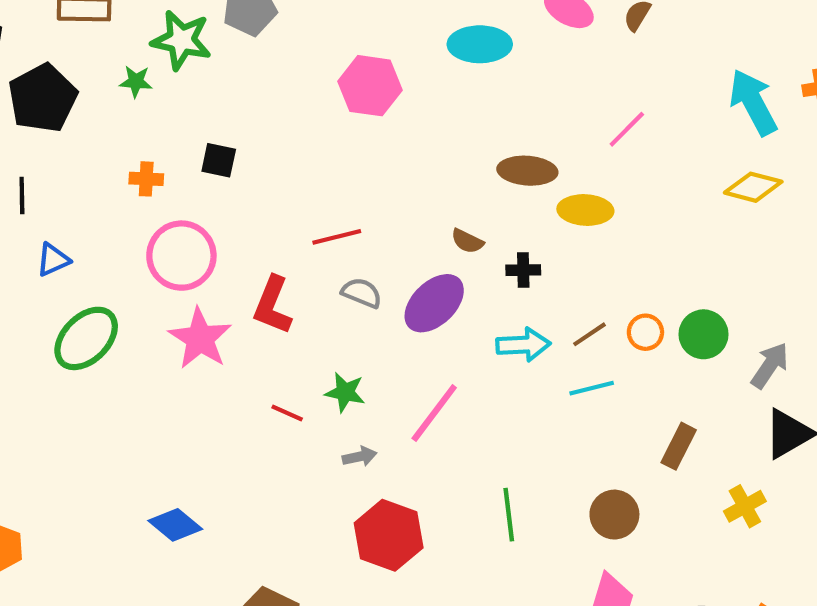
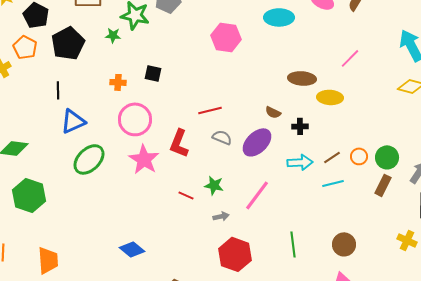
blue triangle: (53, 260) -> (73, 121), size x1.5
brown rectangle: (679, 446) -> (383, 185), moved
yellow cross: (745, 506) -> (407, 240), turned -36

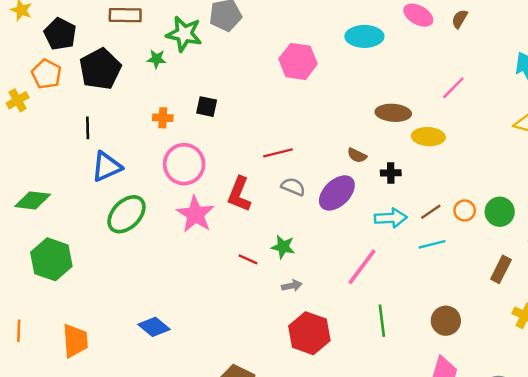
brown rectangle: (383, 185) -> (501, 269), moved
pink line: (257, 195) -> (362, 267), moved
blue diamond: (132, 249) -> (154, 327), moved

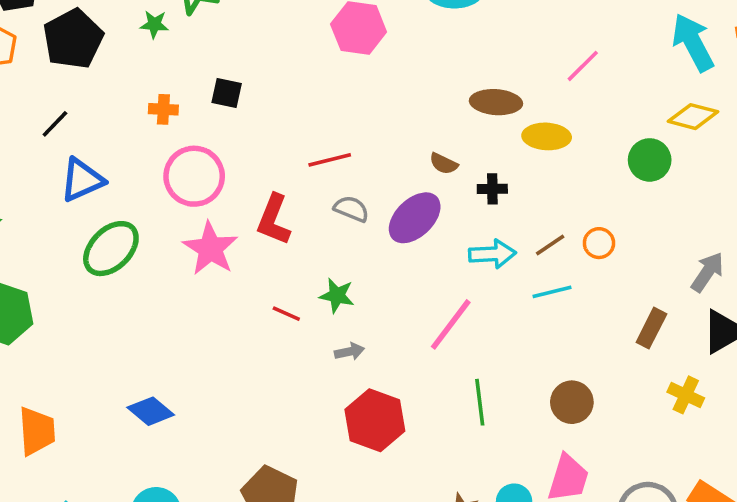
black line: (88, 128) -> (55, 124), turned 45
green circle: (500, 212) -> (650, 160), moved

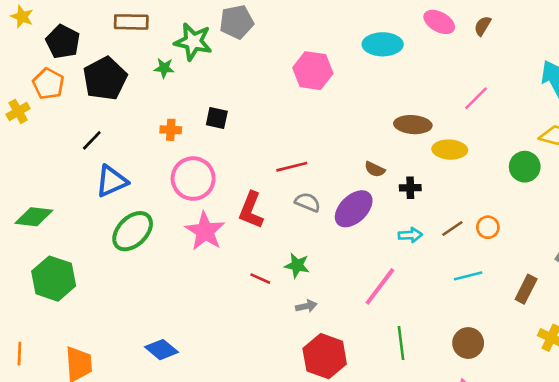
cyan arrow: (492, 254) -> (410, 235), size x0.7
cyan line: (552, 292) -> (468, 276), moved

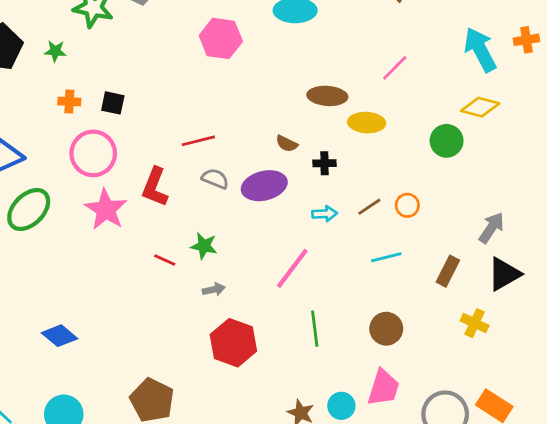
green star: (164, 68) -> (55, 51), moved
black square: (217, 118) -> (113, 103), moved
purple ellipse: (354, 209) -> (264, 186), turned 30

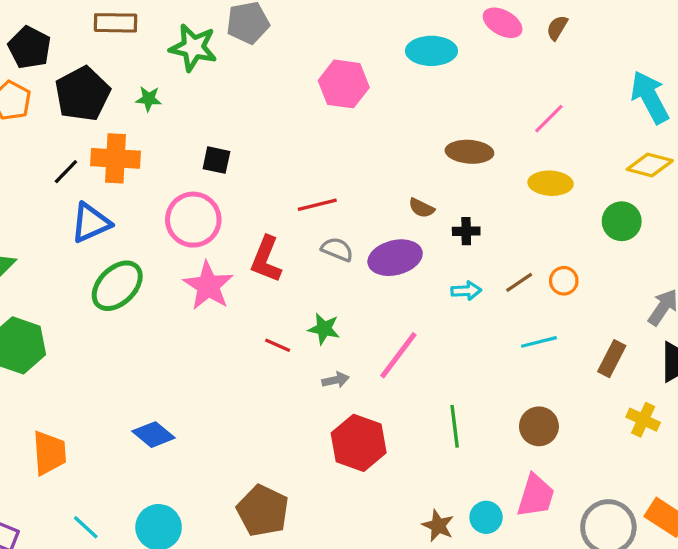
orange cross: (69, 102) -> (116, 158), moved, size x1.8
yellow ellipse: (367, 123) -> (551, 183), moved
green circle: (447, 141) -> (622, 221), moved
pink line: (292, 268) -> (398, 355), moved

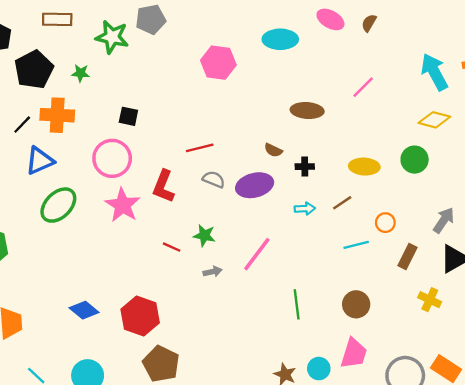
yellow ellipse: (551, 183) -> (364, 167), moved
orange circle: (564, 281) -> (385, 223), moved
red hexagon: (359, 443) -> (140, 316), moved

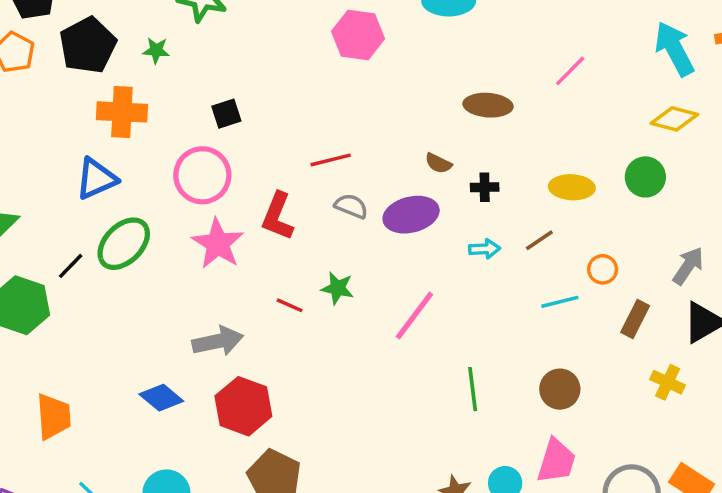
black square: (128, 116) -> (226, 114), turned -30
black line: (22, 125) -> (71, 266), moved
gray arrow: (213, 272) -> (218, 341), moved, size x1.8

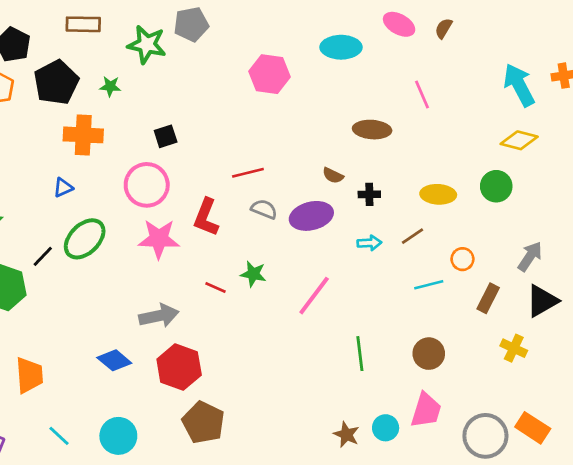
pink line: (570, 71) -> (422, 94), moved, turned -68
blue triangle: (96, 179) -> (63, 188), size x0.6
pink star: (218, 244) -> (159, 239), turned -30

